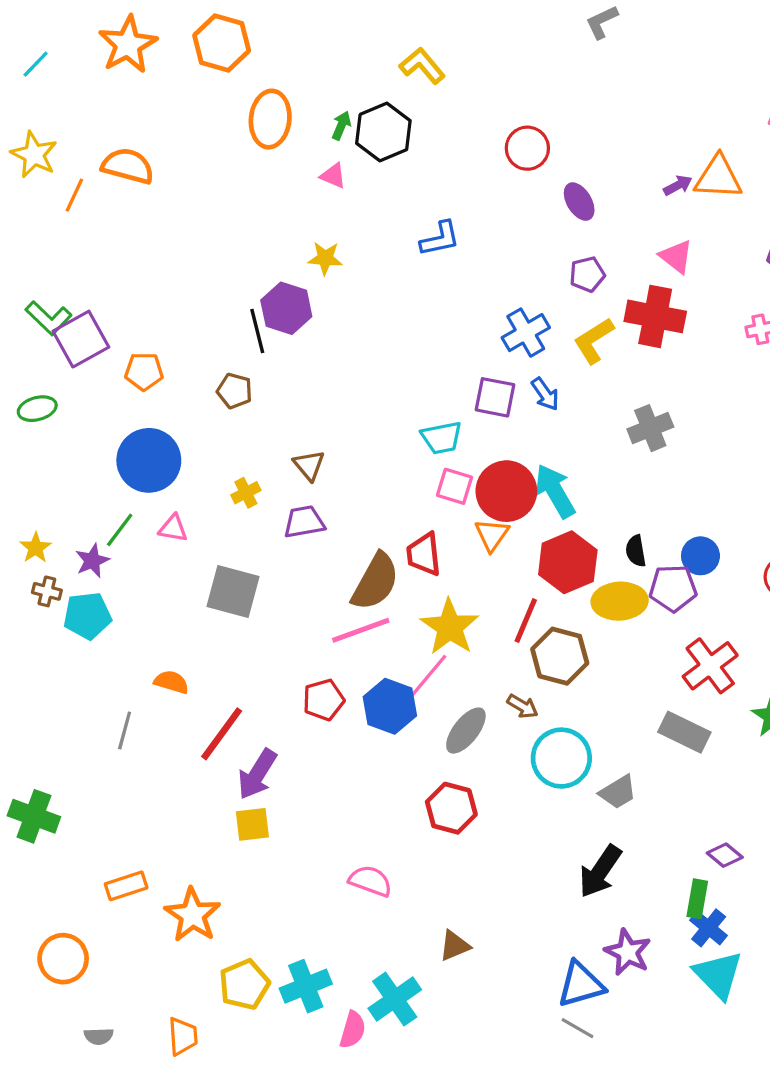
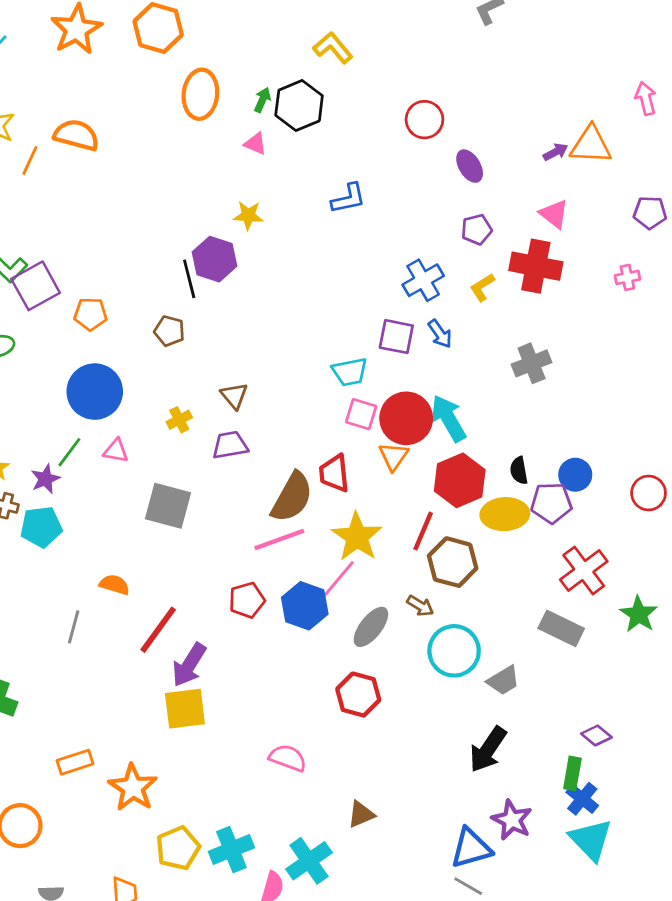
yellow L-shape: (594, 341) -> (482, 287), size x0.7
yellow square: (252, 824) -> (185, 709), size x1.4

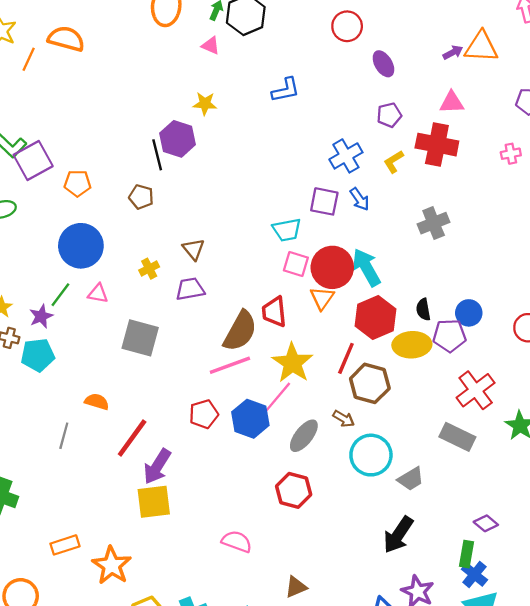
pink triangle: (554, 214) -> (452, 102), turned -40

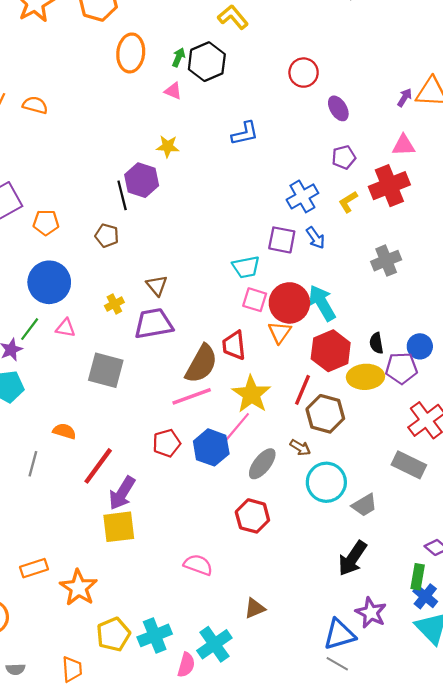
orange semicircle: (66, 39) -> (35, 105), moved, size x0.7
purple arrow: (453, 52) -> (405, 98), turned -30
red cross: (437, 145) -> (389, 186), turned -33
purple trapezoid: (190, 289) -> (154, 324), size x1.4

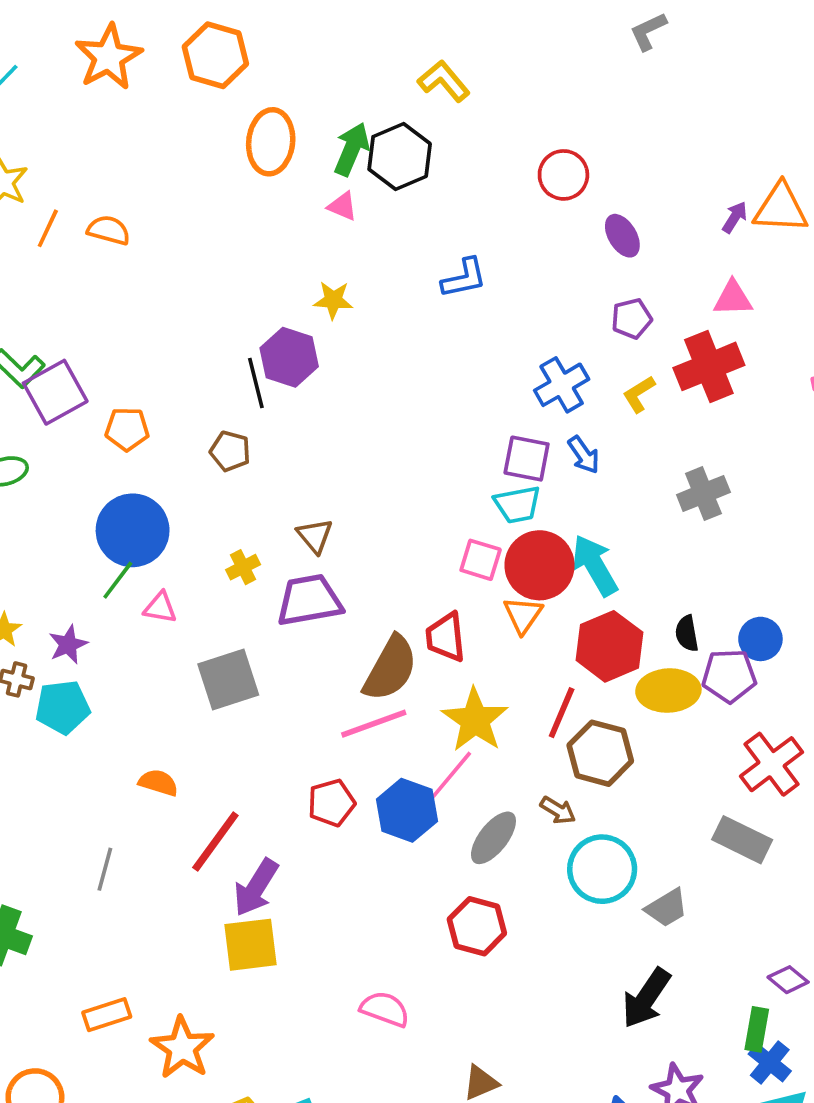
green arrow: (179, 57) -> (352, 149), size x1.6
cyan trapezoid: (246, 267) -> (517, 505), moved
green line: (30, 329) -> (118, 580), moved
gray square: (106, 370) -> (228, 679), turned -33
gray line: (33, 464) -> (105, 869), moved

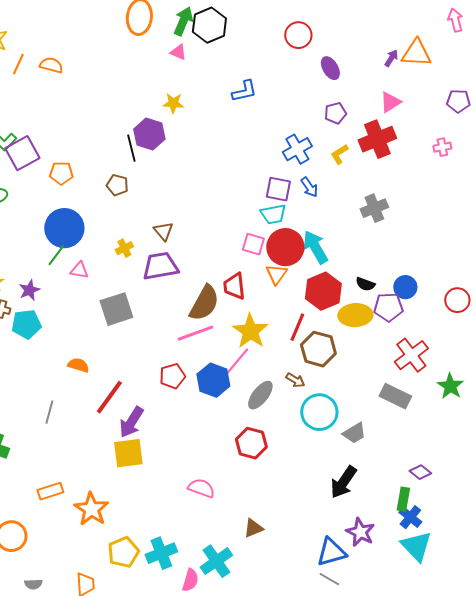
pink triangle: (733, 298) -> (390, 102), turned -30
black semicircle: (687, 633) -> (365, 284), turned -60

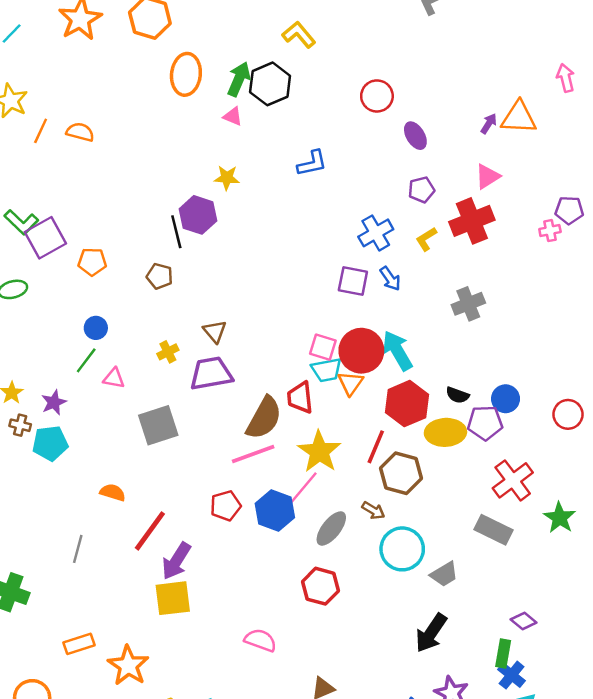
purple pentagon: (458, 101) -> (569, 210), moved
cyan trapezoid: (273, 214) -> (327, 370), moved
blue circle: (64, 228) -> (96, 328), size x0.5

